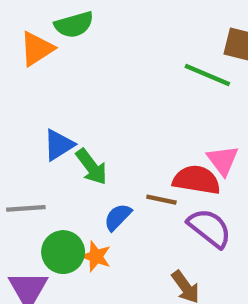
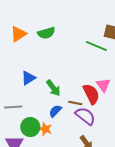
green semicircle: (74, 25) -> (46, 33), moved
green arrow: (92, 167) -> (53, 88), moved
red semicircle: (196, 180) -> (91, 94), turned 55
purple semicircle: (210, 228) -> (85, 116), moved

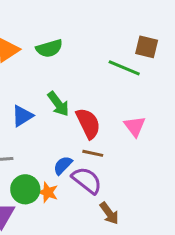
green arrow: (53, 88) -> (58, 104), moved
red semicircle: (91, 94) -> (88, 123), moved
purple semicircle: (85, 116) -> (87, 180), moved

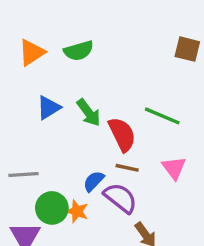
green line: (124, 68) -> (162, 116), moved
blue triangle: (22, 116) -> (49, 108), moved
pink triangle: (135, 126) -> (174, 168), moved

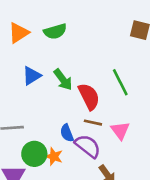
green line: (162, 116) -> (120, 82), turned 40
pink triangle: (174, 168) -> (120, 130), moved
blue semicircle: (94, 181) -> (67, 133), turned -66

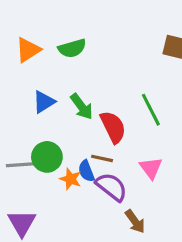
brown line: (93, 123) -> (102, 158), moved
green circle: (34, 154) -> (47, 157), moved
orange star: (54, 156) -> (71, 179), moved

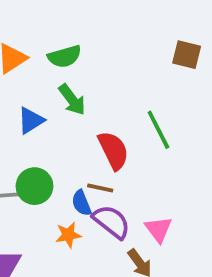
green arrow: (82, 107) -> (72, 100), moved
pink triangle: (151, 168) -> (158, 229), moved
orange star: (71, 179) -> (68, 235), moved, turned -30

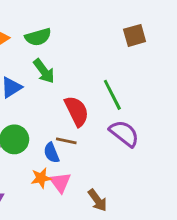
brown square: (187, 55) -> (135, 35), turned -30
purple semicircle: (112, 222) -> (124, 133), moved
pink triangle: (158, 229) -> (60, 182), moved

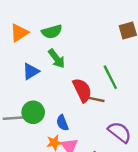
purple semicircle: (124, 133) -> (120, 132), moved
brown line: (66, 141) -> (96, 99), moved

